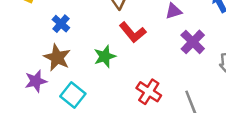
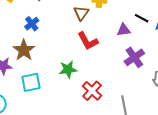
green star: (105, 56) -> (68, 69), moved
cyan square: (73, 95) -> (31, 82), turned 30

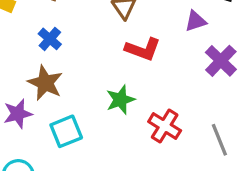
red L-shape: (88, 41) -> (143, 49), turned -30

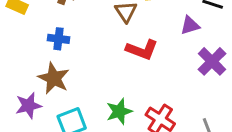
blue cross: (50, 39) -> (58, 39), turned -35
green star: (120, 100) -> (119, 111), moved

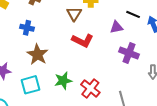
purple cross: (212, 61) -> (129, 53), turned -30
brown star: (54, 78) -> (37, 54), moved

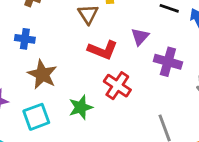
purple triangle: (116, 27) -> (140, 37), moved, turned -32
red cross: (90, 88) -> (117, 86), moved

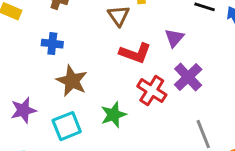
purple cross: (168, 62) -> (188, 77), moved, turned 32

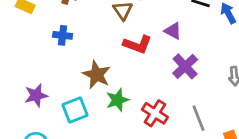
purple triangle: (174, 38) -> (173, 31), turned -42
brown star: (72, 81) -> (97, 75), moved
red cross: (152, 91) -> (155, 113), moved

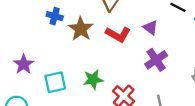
brown star: (97, 75) -> (81, 29), moved
purple star: (36, 95) -> (24, 64), turned -30

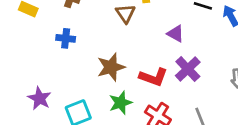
brown star: (81, 29) -> (111, 67), moved, turned 30
red L-shape: (118, 34) -> (153, 77), moved

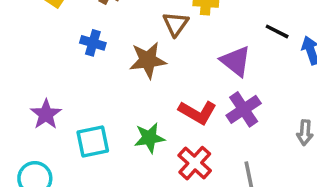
purple triangle: (176, 34) -> (236, 61), size x1.4
brown star: (111, 67) -> (148, 60), moved

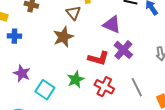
blue cross: (93, 43) -> (14, 36), moved
purple star: (46, 114) -> (22, 73), moved
cyan square: (93, 141) -> (45, 90), turned -30

